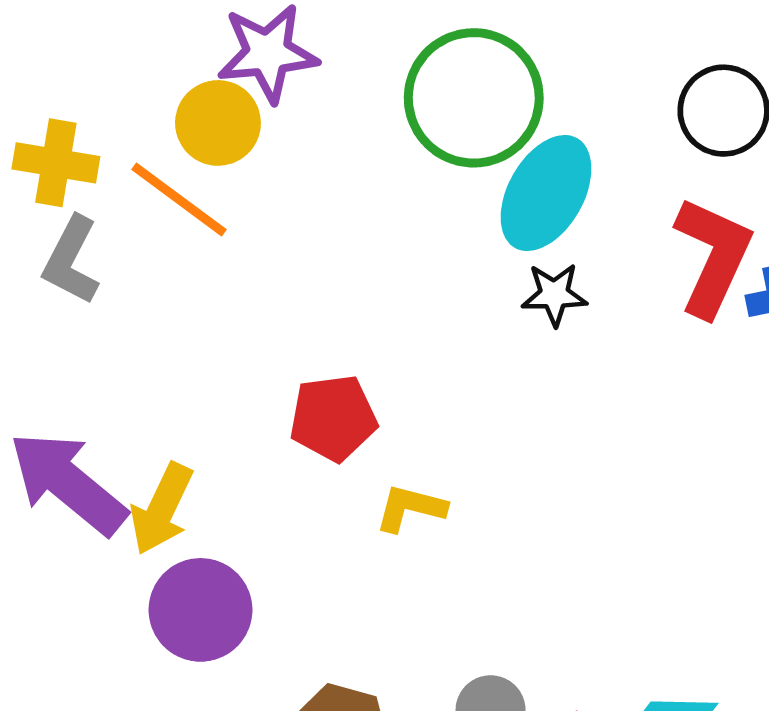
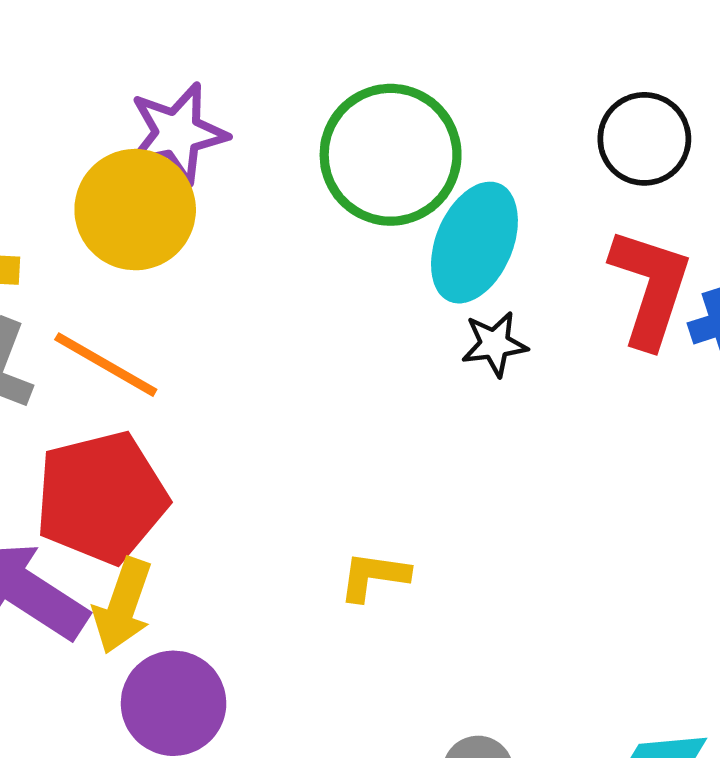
yellow circle: (218, 123) -> (135, 210), size x1.4
orange line: (179, 200) -> (106, 365), moved
red pentagon: (333, 418) -> (101, 497), moved, size x1.5

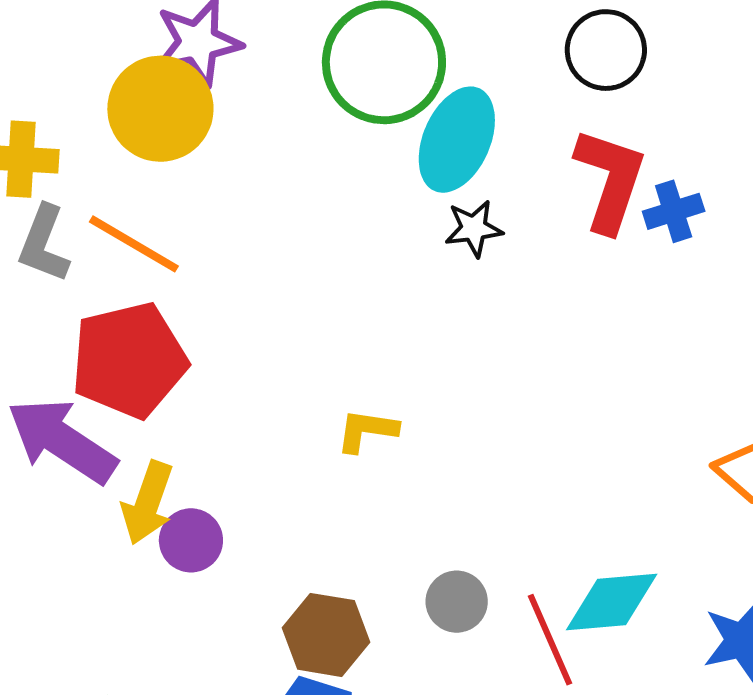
yellow arrow: (123, 606) -> (148, 503), moved
purple circle: (174, 703) -> (191, 540), size x0.7

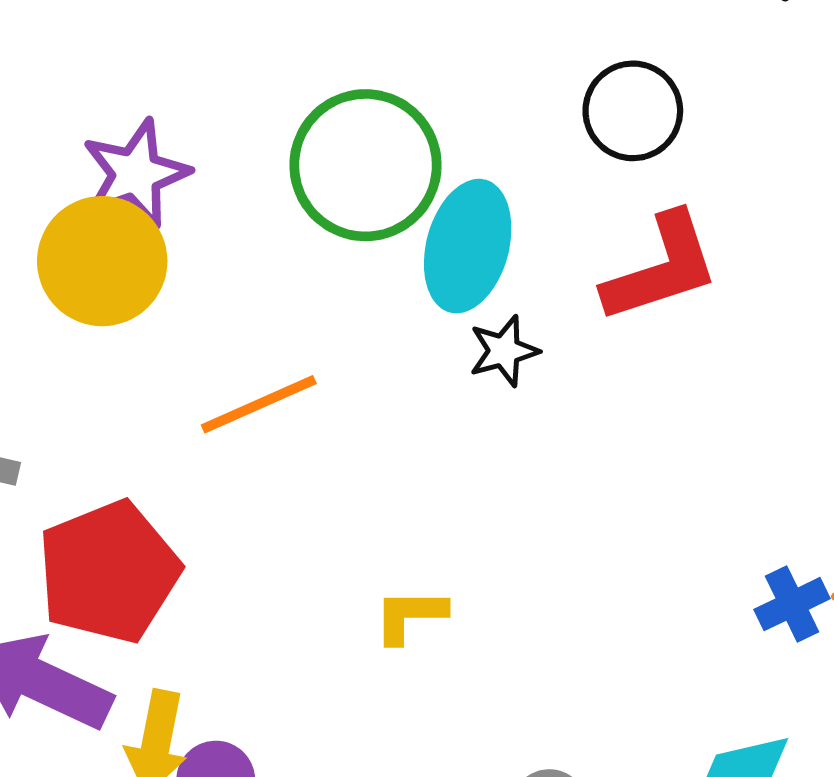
red L-shape: (610, 180) -> (661, 268), turned 62
blue cross: (674, 211) -> (792, 604), moved
orange line: (134, 244) -> (259, 404), moved, turned -46

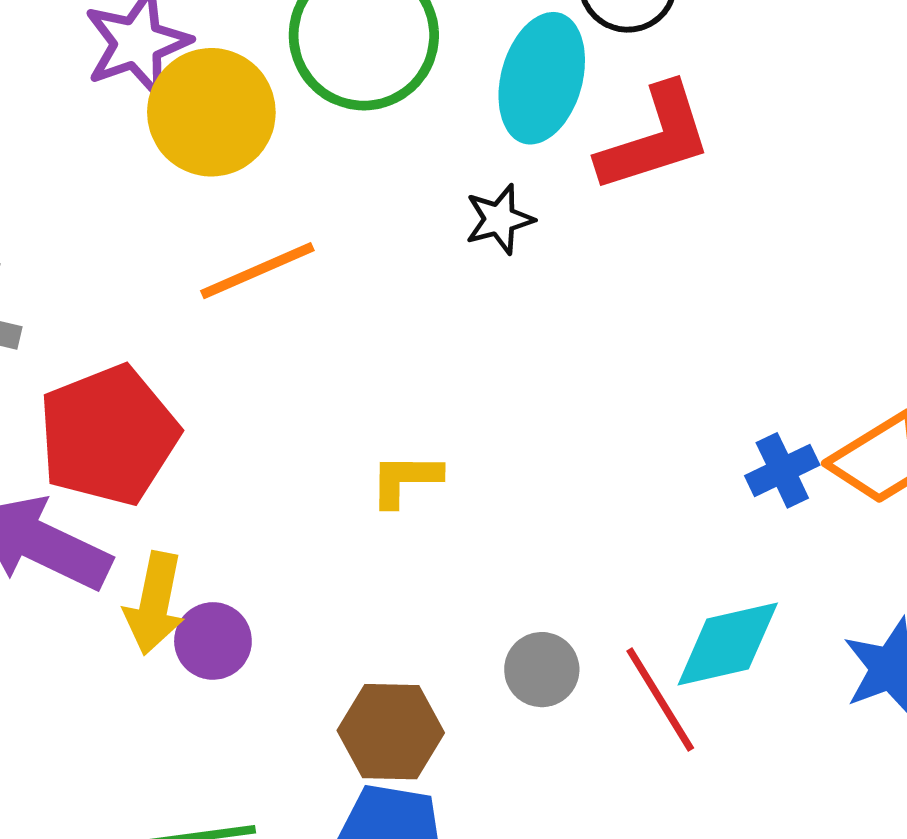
cyan ellipse: (468, 246) -> (542, 78), moved
yellow circle: (102, 261) -> (211, 112), moved

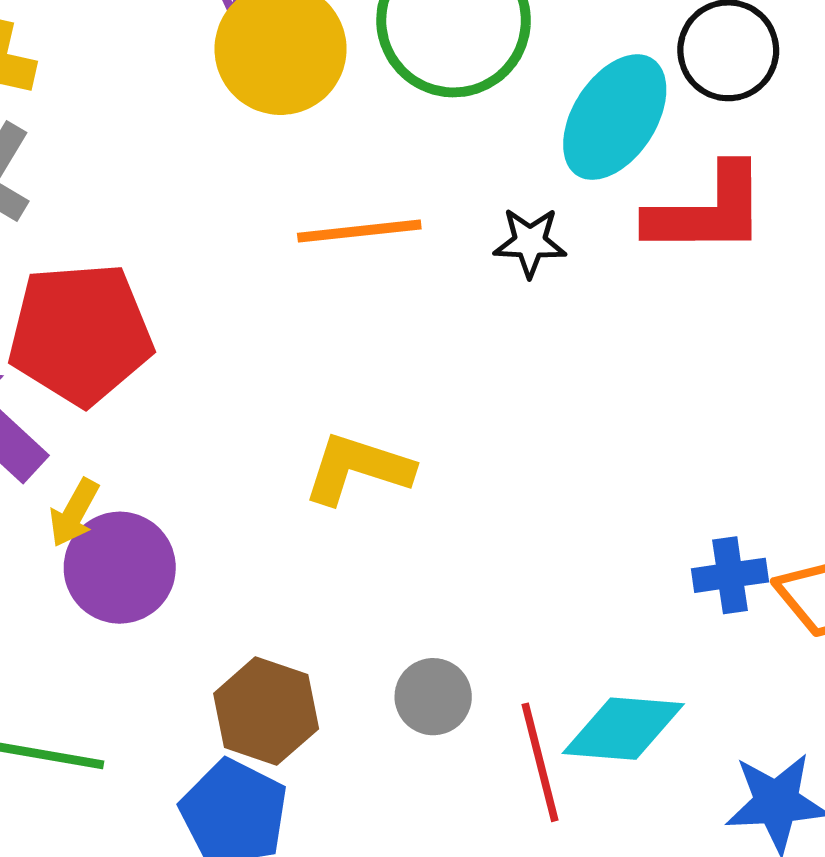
orange line: (257, 271) -> (359, 231), moved
yellow L-shape: (405, 480) -> (358, 469), size x1.4
yellow arrow: (155, 603) -> (74, 513), size x0.7
purple circle: (213, 641) -> (120, 568), size x1.4

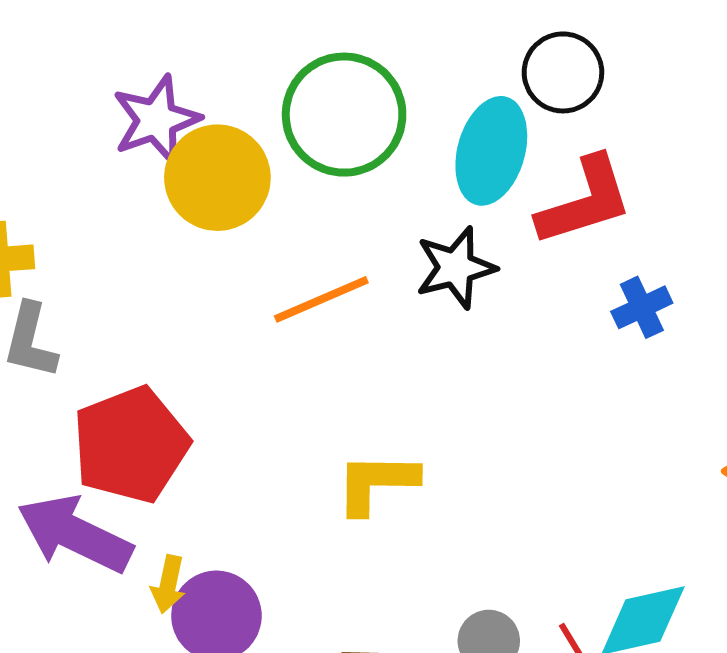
black star: (530, 242) -> (456, 268), size x1.4
blue cross: (730, 575) -> (642, 307), moved

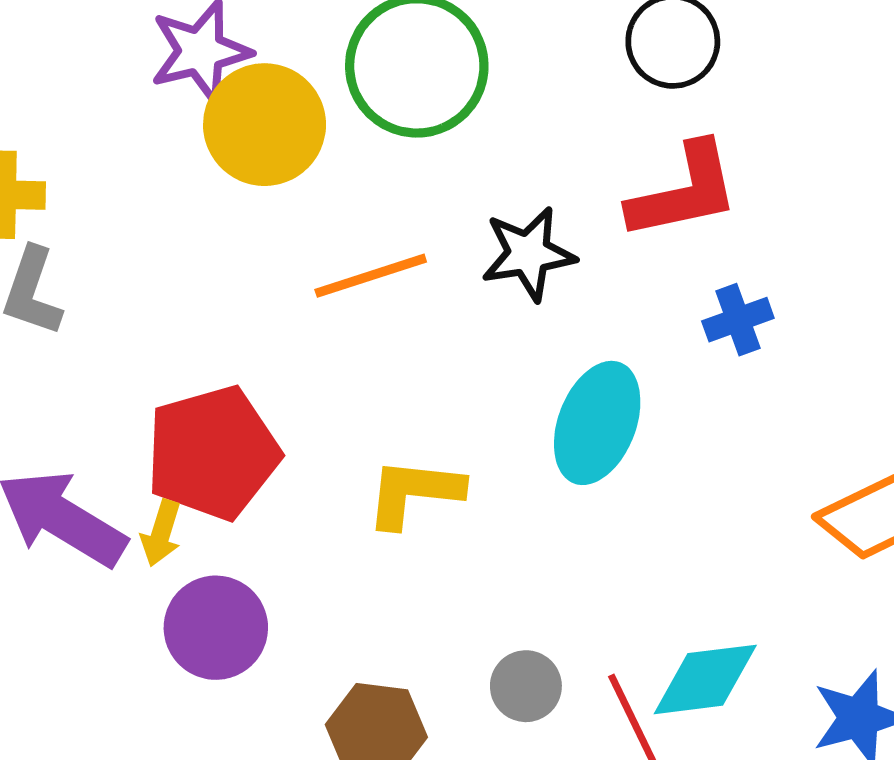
cyan ellipse: (491, 151) -> (597, 423), moved
red pentagon: (131, 445) -> (213, 453), moved
yellow arrow: (168, 584) -> (161, 533), moved

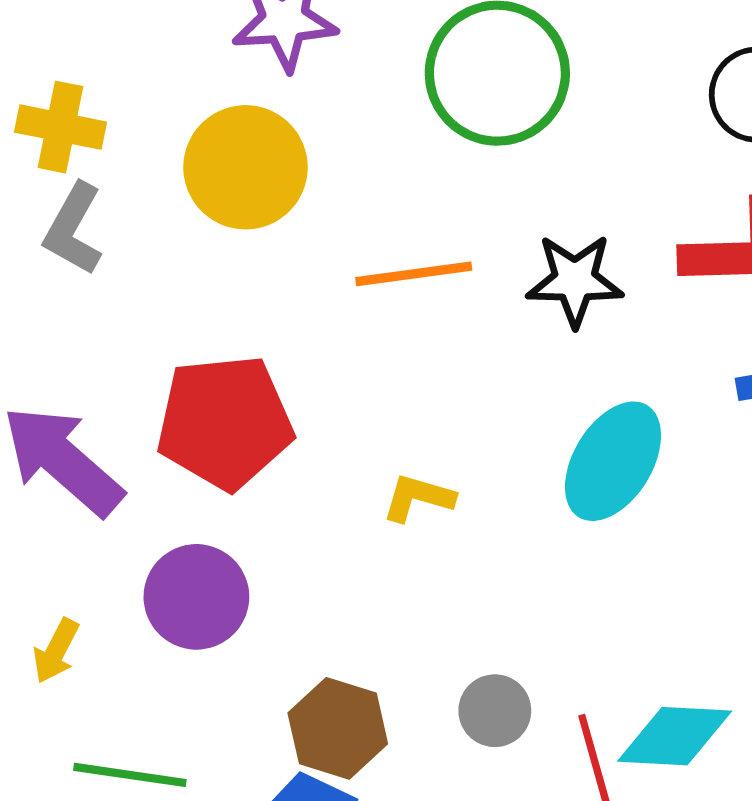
yellow circle: (265, 125) -> (246, 167), moved
yellow L-shape: (414, 492) -> (418, 498), size x0.7
yellow arrow: (161, 533) -> (56, 651), moved

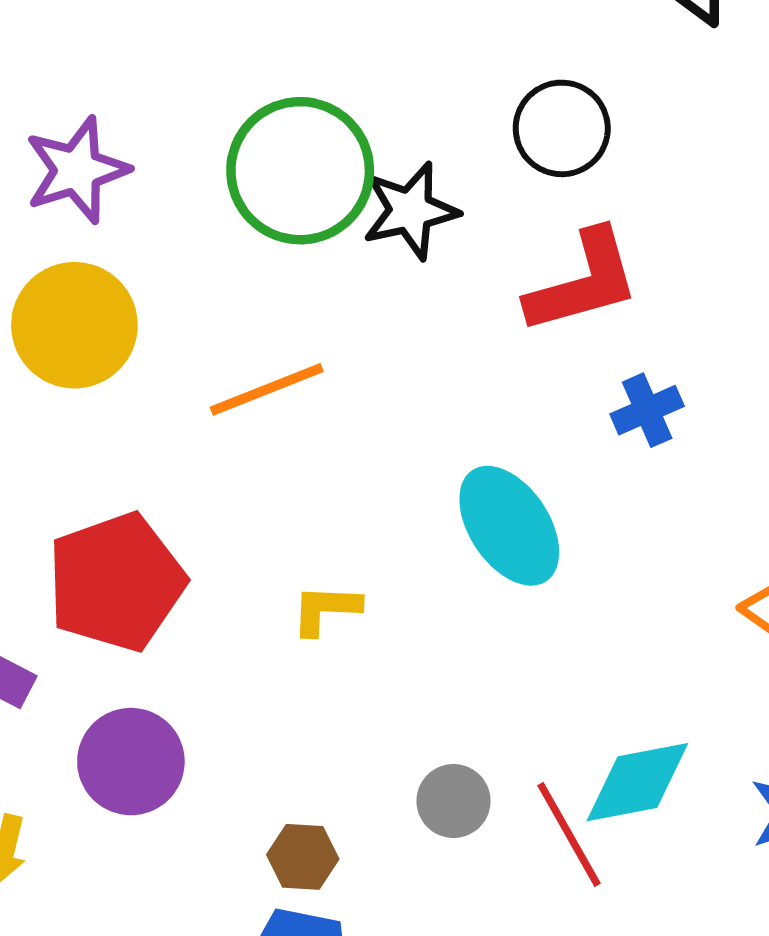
black star: (575, 280) -> (410, 211), moved
cyan ellipse: (613, 461) -> (509, 526), turned -51
brown hexagon: (338, 728) -> (303, 857), size x0.7

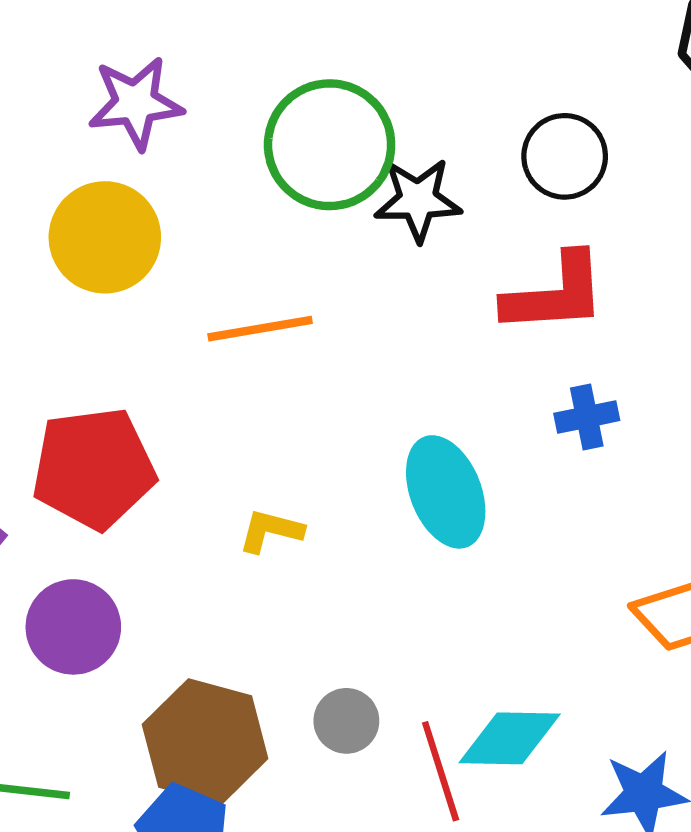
brown hexagon: (303, 857) -> (205, 742), size x2.0

